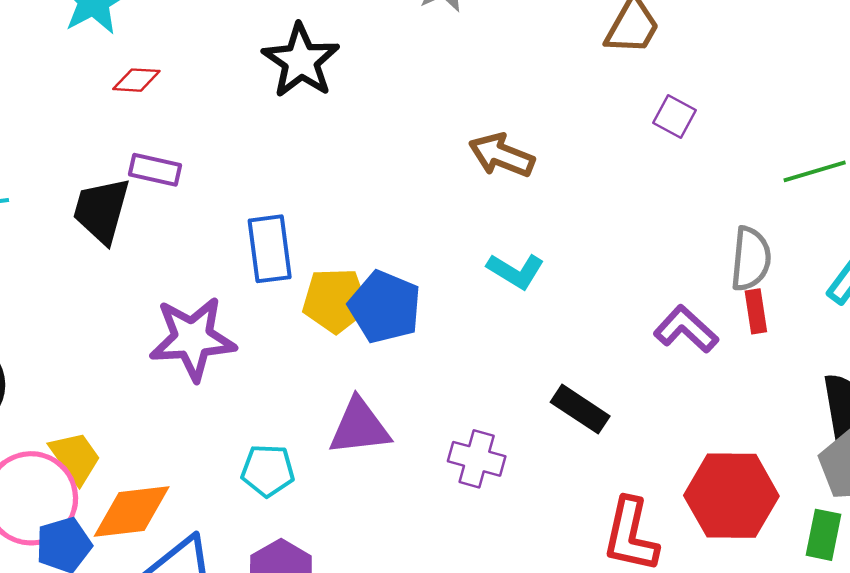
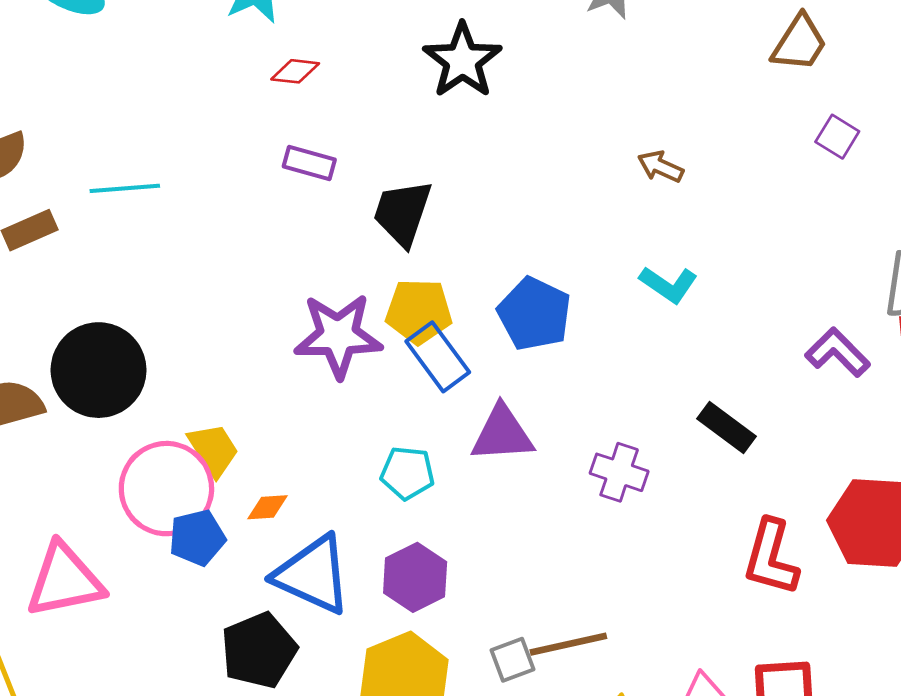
brown arrow: (502, 155) -> (660, 167), size x0.7
black trapezoid: (101, 210) -> (403, 213), moved
blue rectangle: (270, 249) -> (438, 357), moved, turned -32
yellow pentagon: (335, 300) -> (419, 311), moved
orange diamond: (132, 511) -> (267, 507), size x0.5

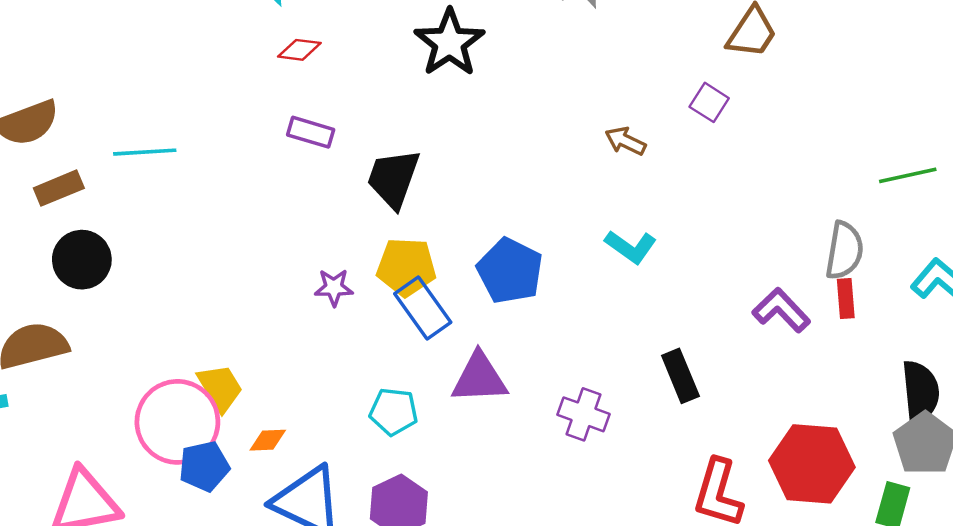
purple square: (837, 137) -> (709, 102), moved
purple star: (338, 336) -> (334, 287), size x0.5
black circle: (99, 370) -> (82, 260), moved, size x0.7
black rectangle: (727, 427) -> (680, 376), turned 30

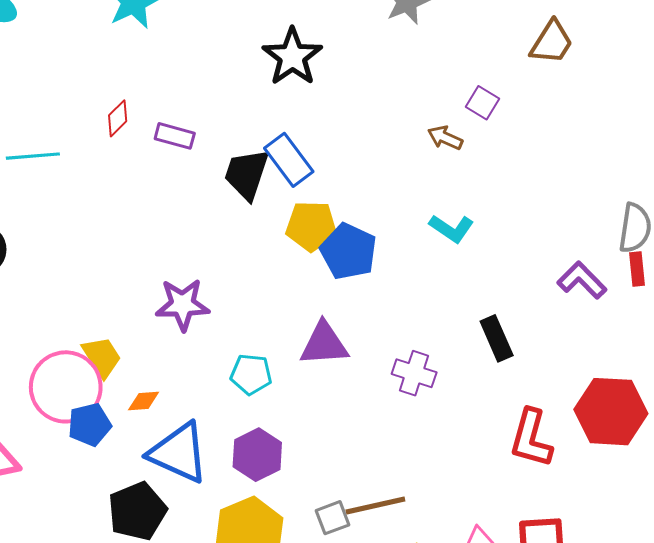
red diamond: (299, 50) -> (118, 118), moved, turned -51
purple square: (709, 102) -> (483, 103), moved
yellow pentagon: (406, 267) -> (311, 226), moved
purple star: (334, 287) -> (183, 305), moved, size x1.6
blue rectangle: (423, 308) -> (289, 160), moved

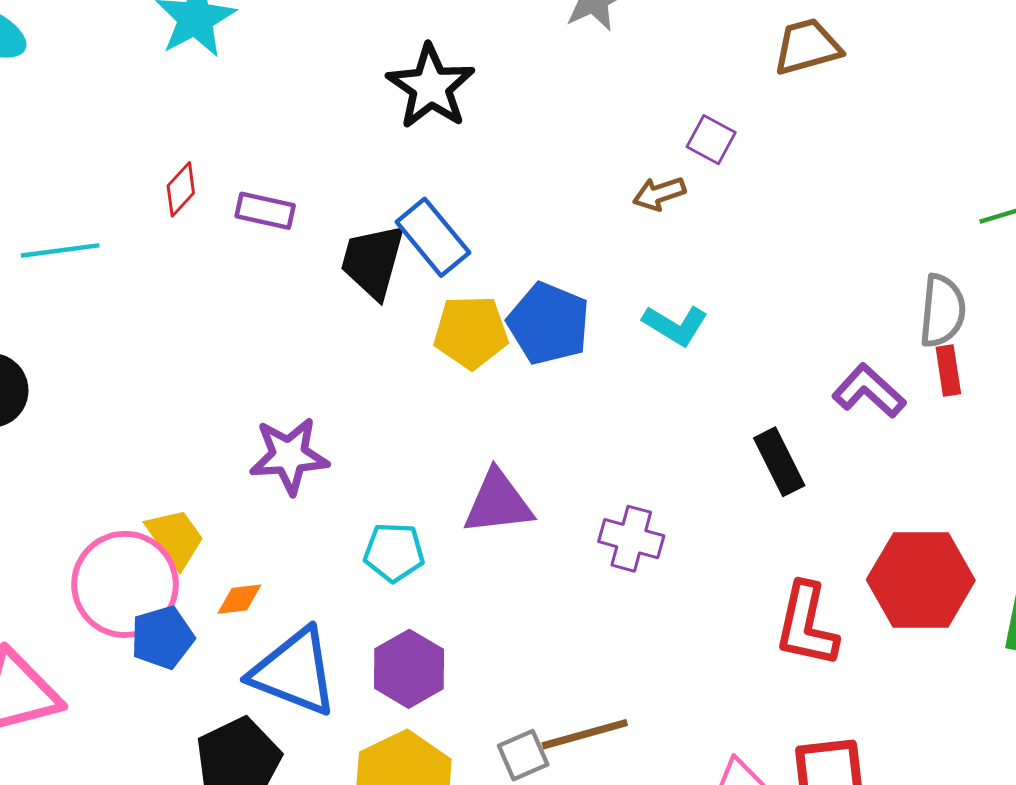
brown trapezoid: (552, 42) -> (807, 47), turned -135
brown arrow: (445, 138) -> (659, 194), turned -40
blue pentagon: (348, 251) -> (549, 324), moved
black rectangle: (497, 338) -> (779, 462), moved

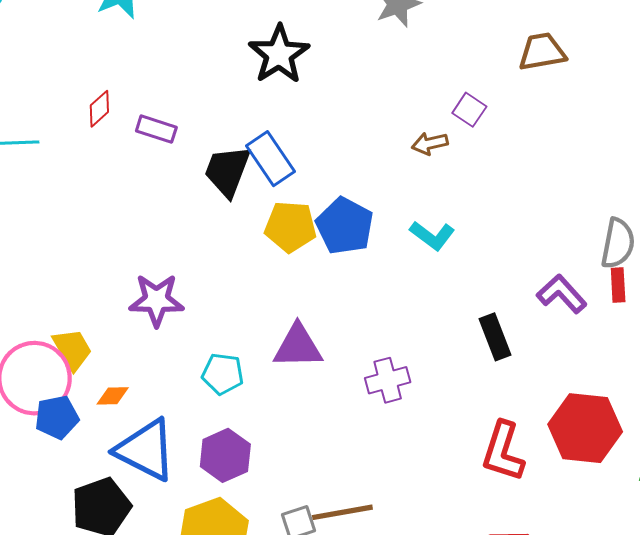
purple cross: (631, 539) -> (388, 380), turned -36

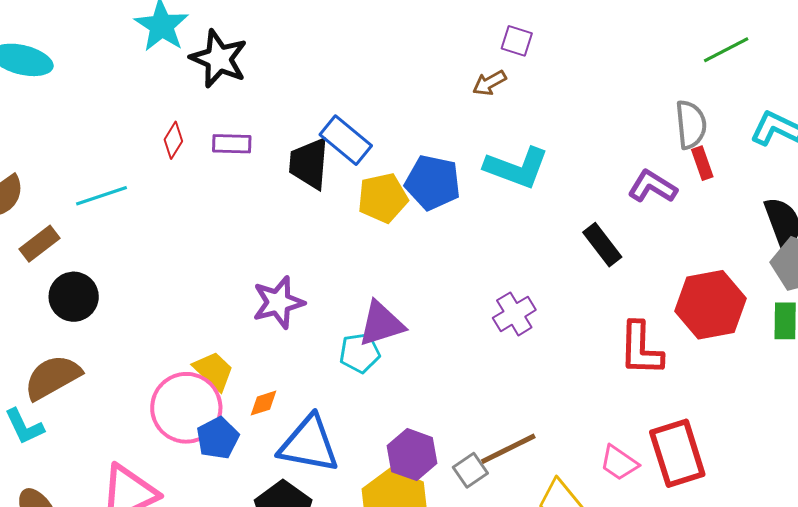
black star: (279, 54) -> (219, 59), moved
cyan L-shape: (432, 235) -> (517, 168), size x1.5
purple triangle: (298, 346) -> (381, 324), moved
purple hexagon: (225, 455) -> (412, 455), moved

